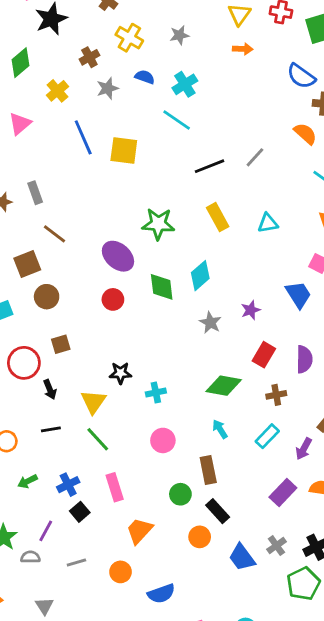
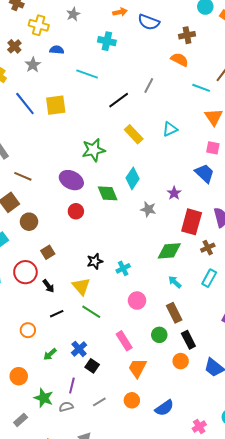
blue semicircle: (301, 76) -> (149, 22), moved
cyan cross: (185, 84) -> (107, 41), moved, turned -30
red rectangle: (264, 355) -> (192, 222), size x1.4
pink rectangle: (115, 487) -> (124, 341), moved
black rectangle: (218, 511) -> (188, 340), turned 30

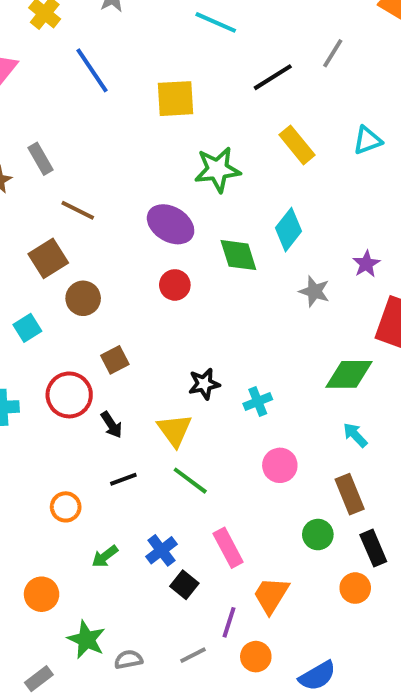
yellow square: (56, 105) -> (176, 99), moved
pink rectangle: (124, 341) -> (228, 548), moved
purple line: (72, 386) -> (229, 622), moved

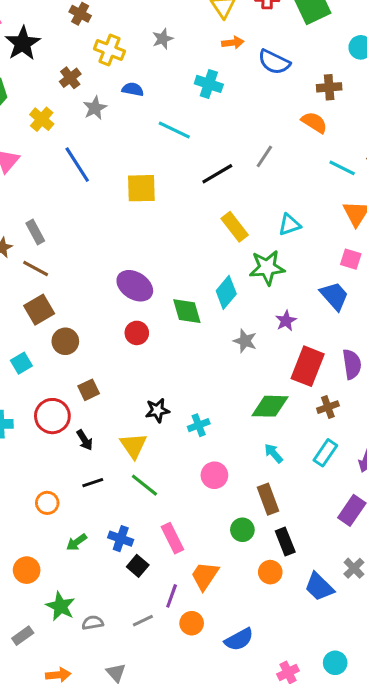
green star: (217, 170) -> (267, 268), moved
brown line: (78, 210) -> (36, 269), moved
blue cross: (161, 550) -> (121, 539), turned -35

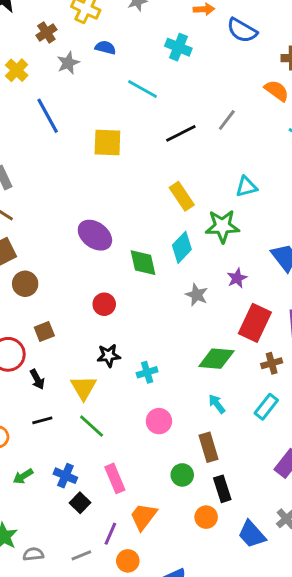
yellow rectangle: (235, 227) -> (182, 196), moved
red circle: (137, 333) -> (104, 304), moved

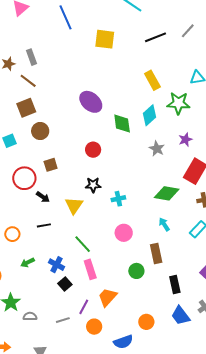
black arrow: (37, 379) -> (43, 197), turned -32
green line: (92, 426) -> (83, 244), moved
black rectangle: (222, 489) -> (175, 285), moved
orange circle: (206, 517) -> (146, 322), moved

